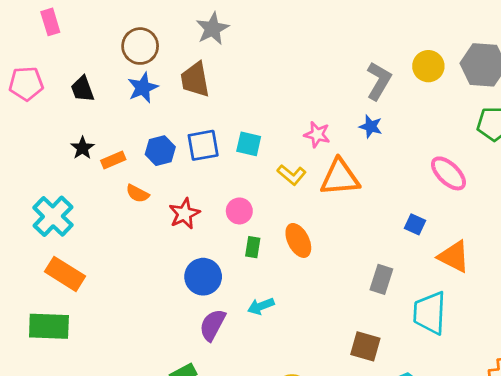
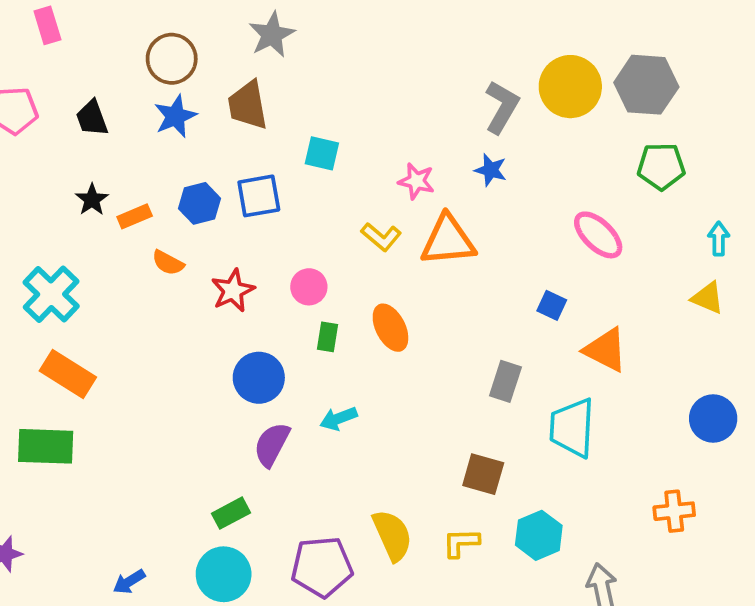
yellow circle: (428, 66) -> (570, 87), size x1.4
cyan square: (249, 144) -> (322, 153), moved

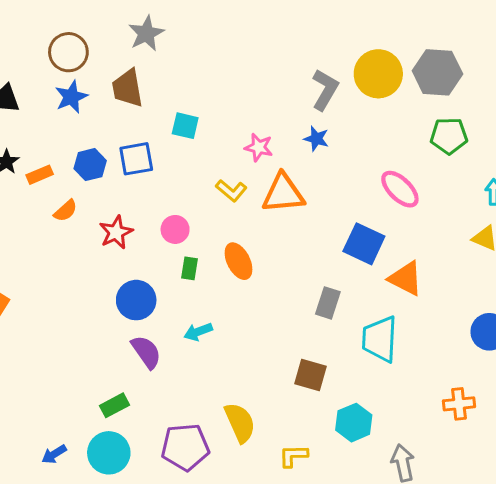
orange semicircle: (168, 263) -> (66, 211), turned -70
blue square: (552, 305) -> (364, 244), size x1.8
purple semicircle: (272, 444) -> (146, 352), turned 117
yellow L-shape: (461, 543) -> (293, 456), moved
blue arrow: (129, 582) -> (54, 454), moved

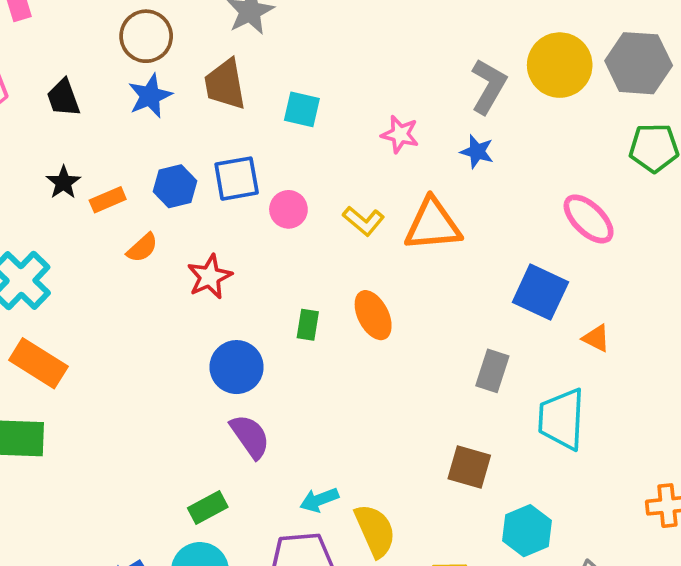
cyan square: (185, 126) -> (302, 109), moved
pink star: (259, 147) -> (400, 134), moved
pink circle: (175, 229) -> (288, 209), moved
orange triangle: (406, 278) -> (596, 338), size x0.6
cyan arrow: (198, 332) -> (319, 500), moved

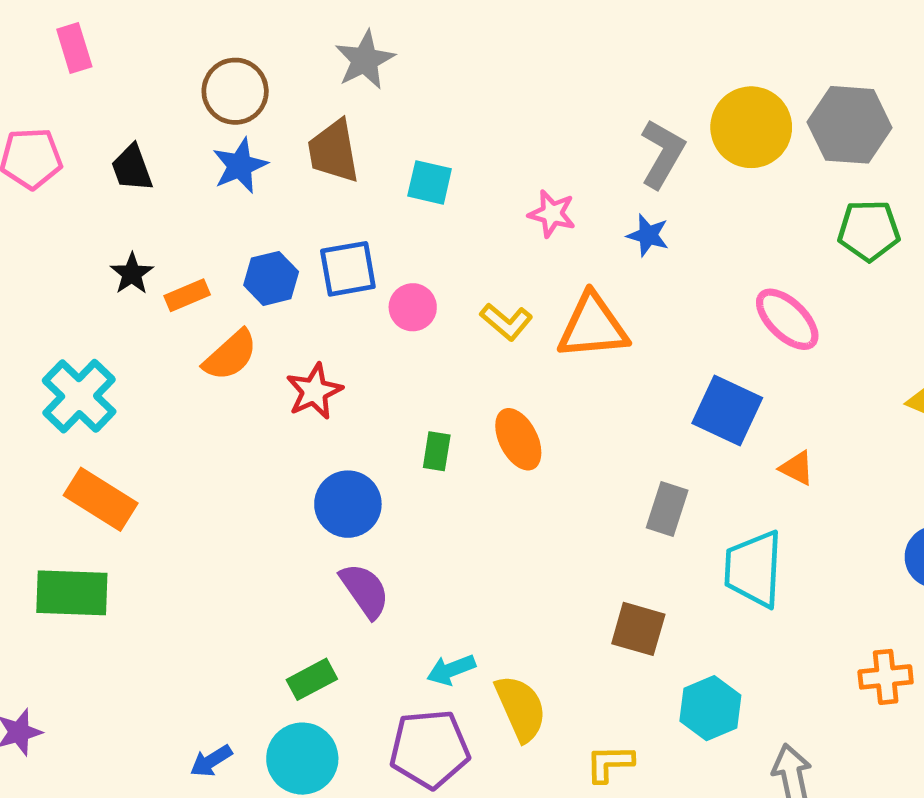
orange semicircle: (142, 248) -> (230, 355), size x1.4

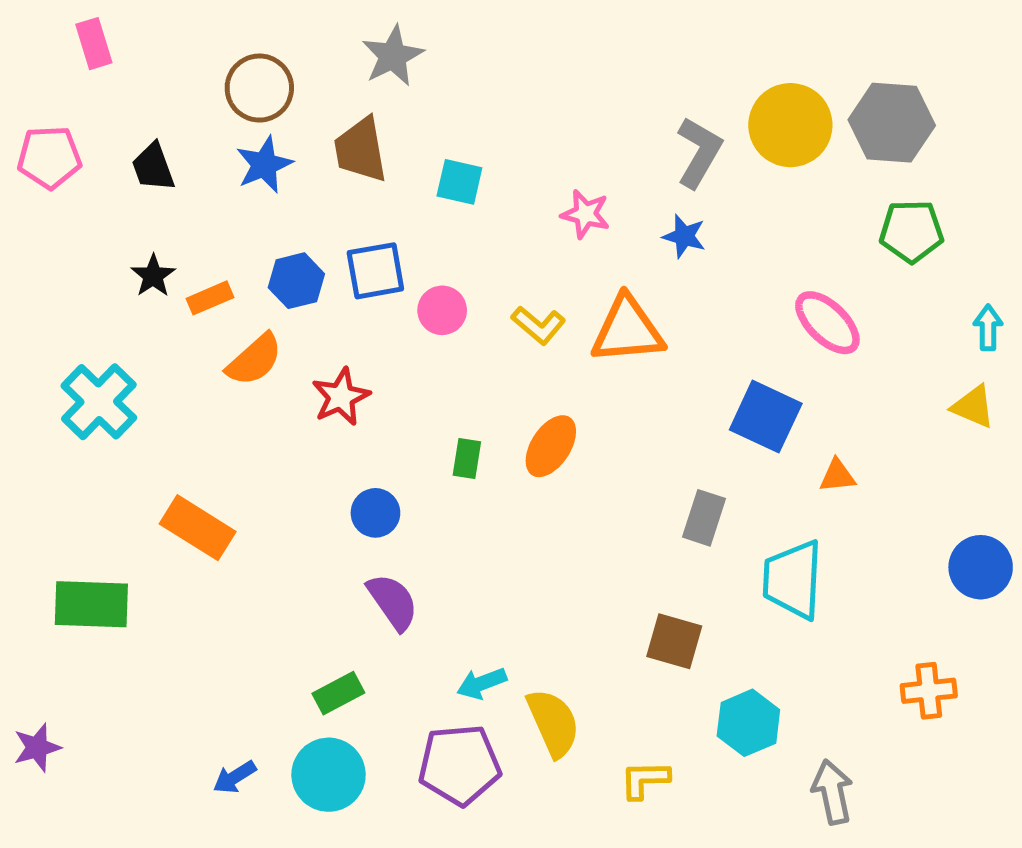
orange ellipse: (518, 439) -> (551, 446), turned 60
orange triangle: (797, 468) -> (837, 476), turned -33
orange rectangle: (101, 499) -> (198, 528), moved
blue circle: (348, 504) -> (375, 513), size x0.7

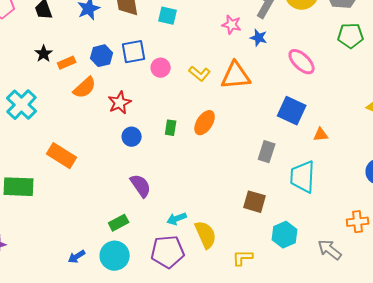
pink star: (585, 214) -> (232, 25), moved
pink ellipse: (827, 323) -> (302, 62), moved
blue circle: (375, 513) -> (132, 137), moved
gray arrow: (832, 792) -> (330, 250), moved, turned -40

